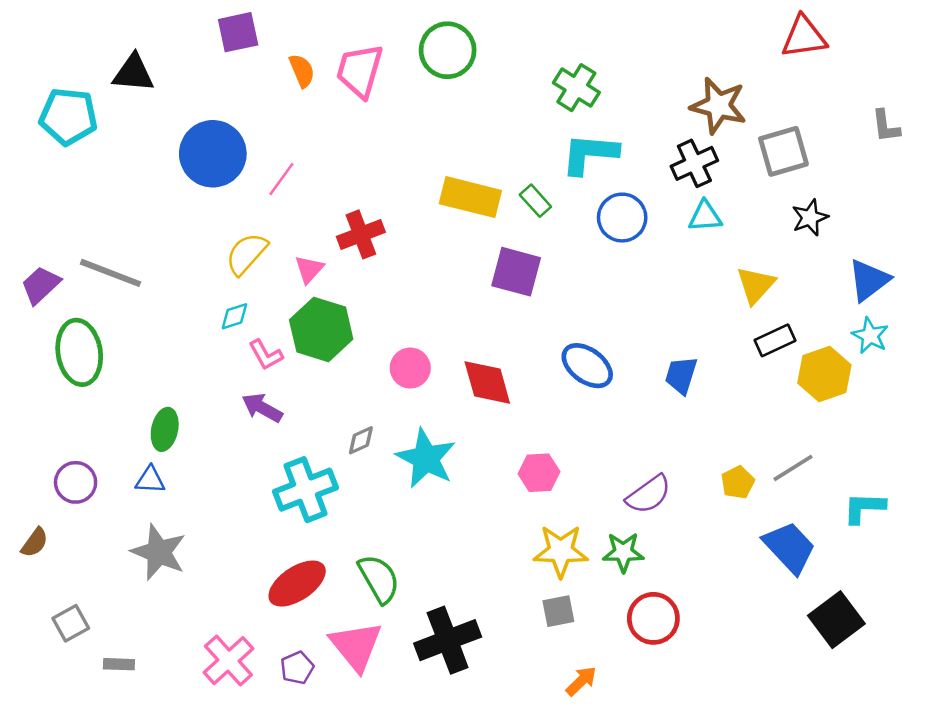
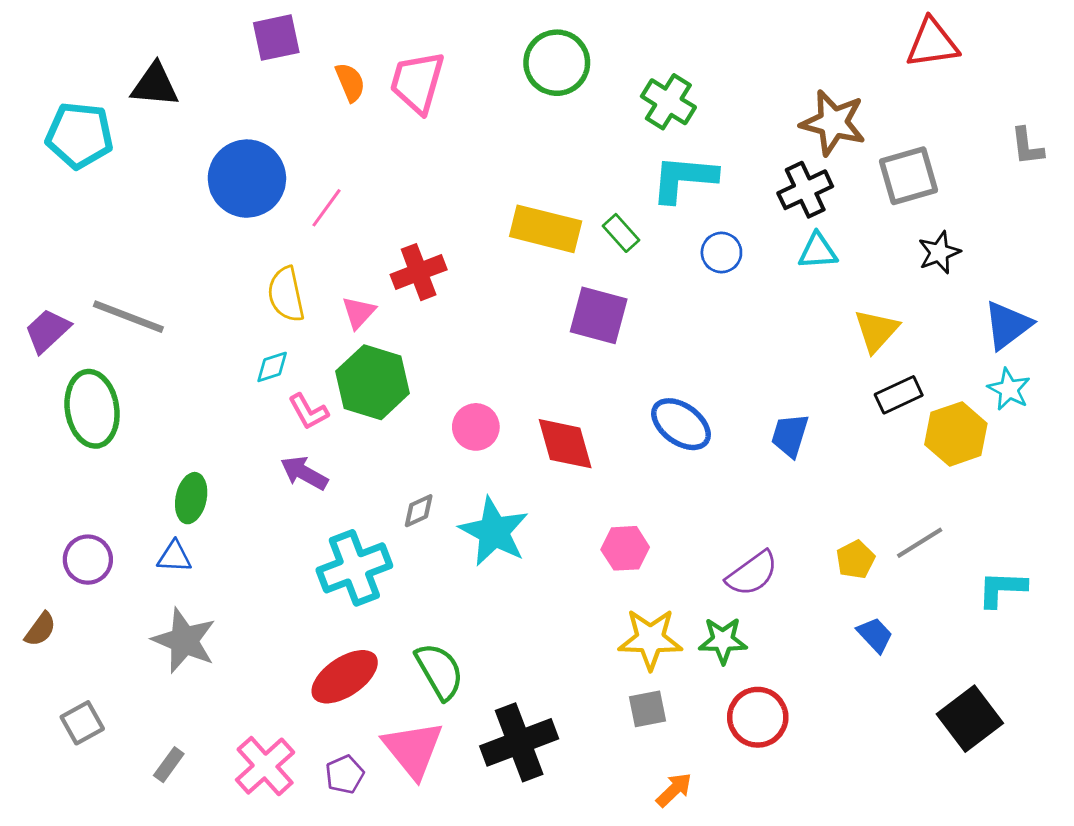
green circle: (448, 50) -> (557, 63), moved
blue circle: (622, 218) -> (721, 252), size x0.7
yellow semicircle: (247, 254) -> (286, 294), turned -54
blue trapezoid: (789, 547) -> (875, 635), moved, size x0.6
gray rectangle: (119, 664) -> (169, 765), moved, turned -56

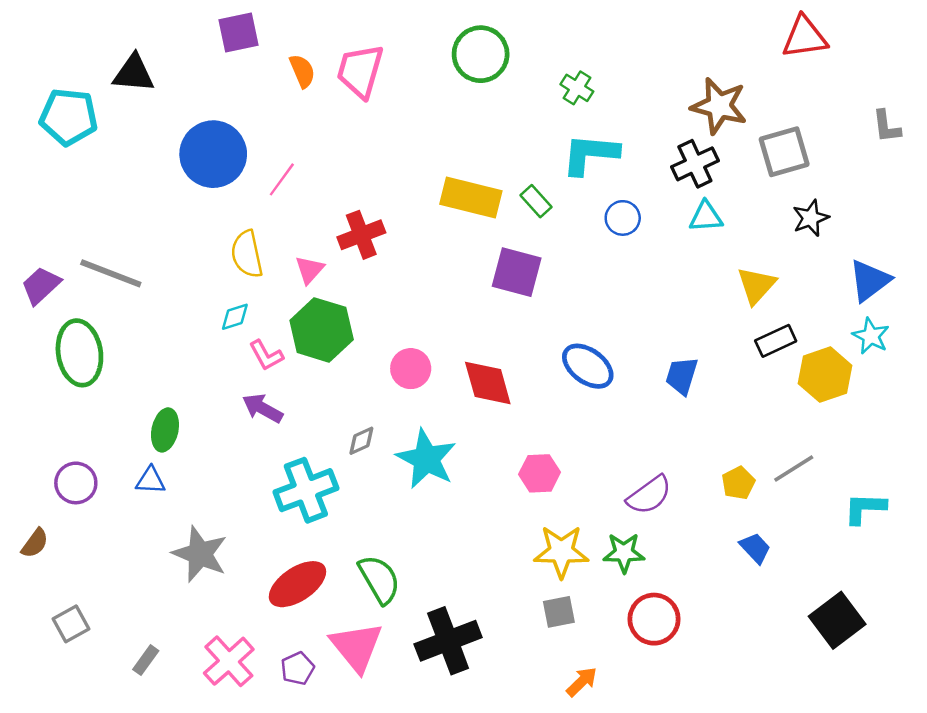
green cross: (668, 102) -> (577, 88), size x0.7
gray star: (184, 640) -> (200, 554), moved

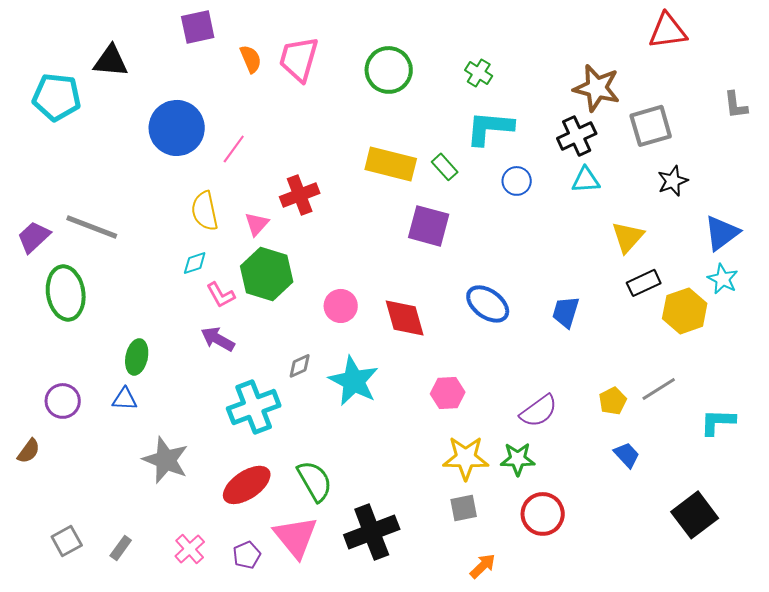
green circle: (481, 54) -> (389, 70), moved
gray square: (71, 624) -> (67, 541), moved
pink cross: (229, 661) -> (190, 549), size x0.7

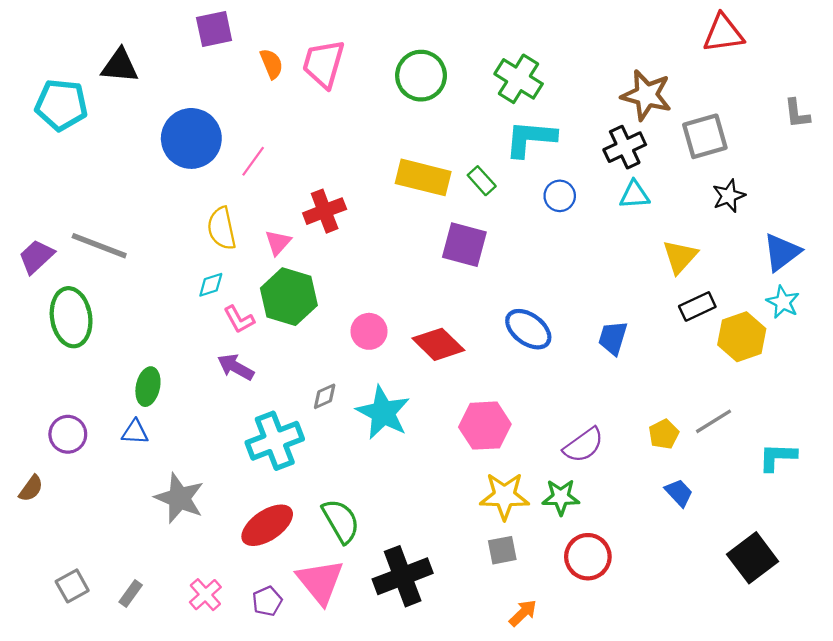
green cross: (479, 73) -> (519, 79), size x1.6
red diamond: (405, 318) -> (438, 344), turned -30
pink hexagon: (448, 393) -> (485, 426), size x1.4

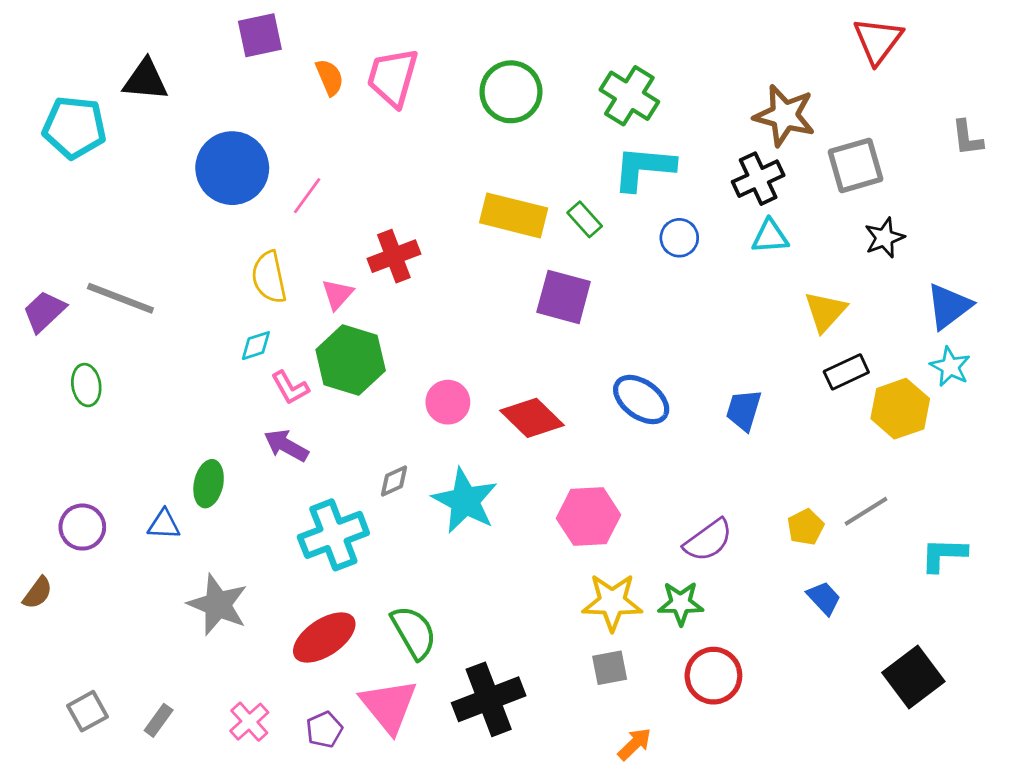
red triangle: (723, 33) -> (878, 41), turned -45
green ellipse: (71, 317) -> (86, 385), size x0.6
green ellipse: (148, 387) -> (209, 484), moved

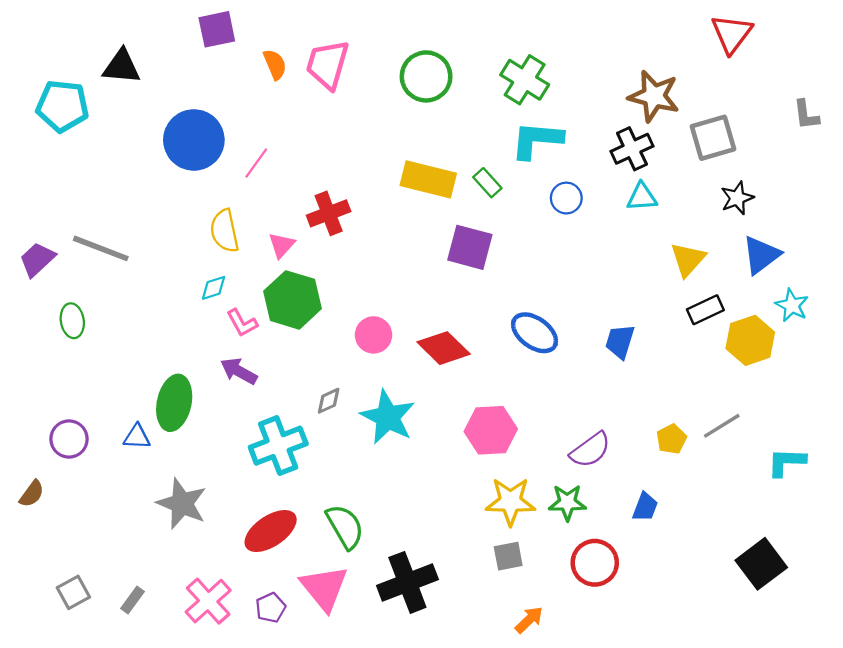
blue triangle: (949, 306) -> (761, 255), moved
green ellipse: (209, 484) -> (174, 403), size x1.4
blue trapezoid: (824, 598) -> (645, 507), moved, turned 64
pink cross: (249, 722) -> (208, 601), size x1.4

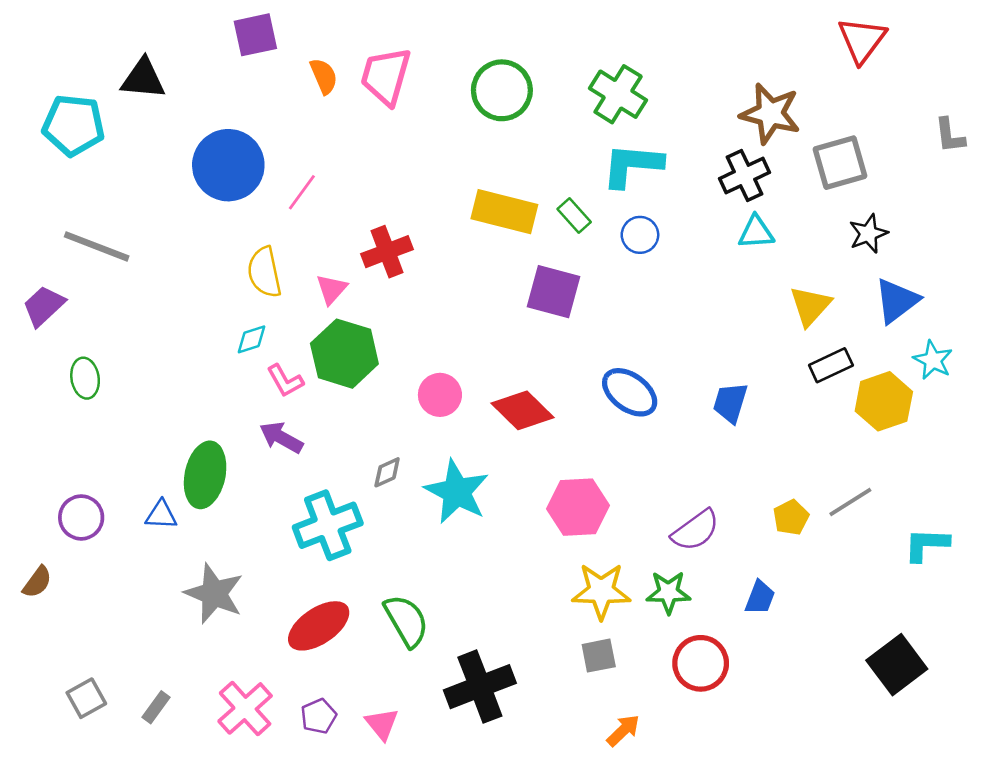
blue circle: (566, 198) -> (640, 235), moved
gray line: (101, 248) -> (97, 246), moved
pink triangle: (324, 588) -> (382, 724), moved, size x0.6

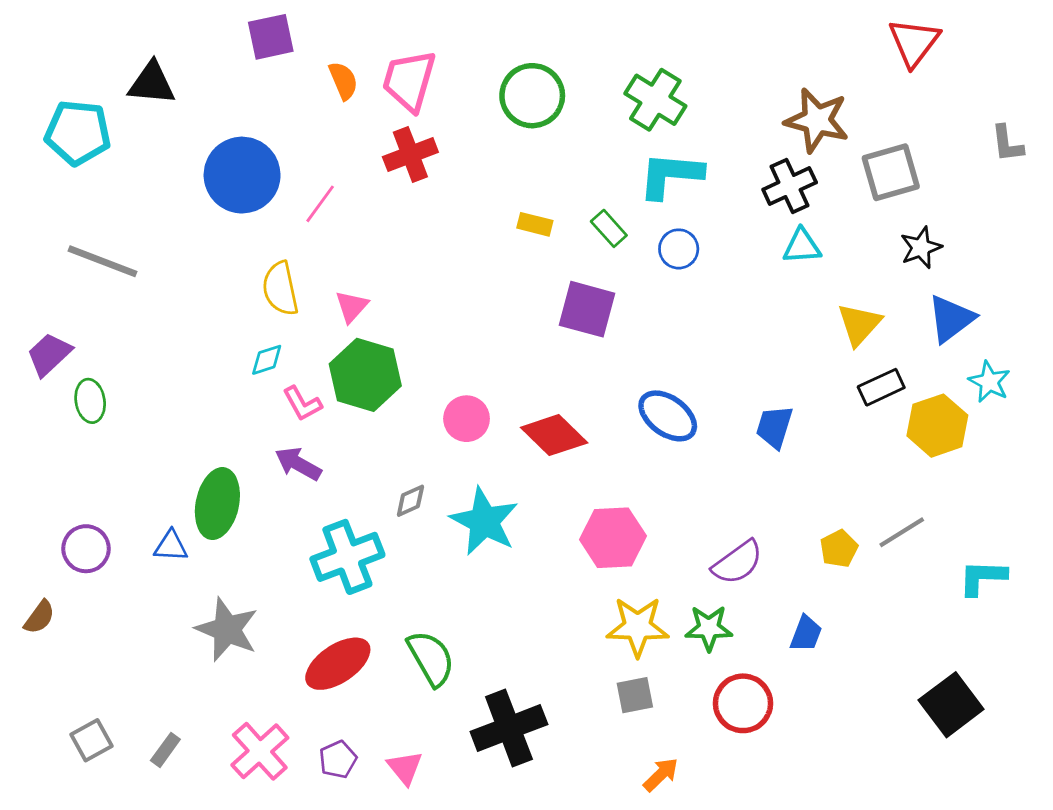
yellow rectangle: (504, 212) -> (535, 224), size x0.5
red cross: (387, 252) -> (410, 155), moved
purple trapezoid: (44, 306) -> (49, 354), moved

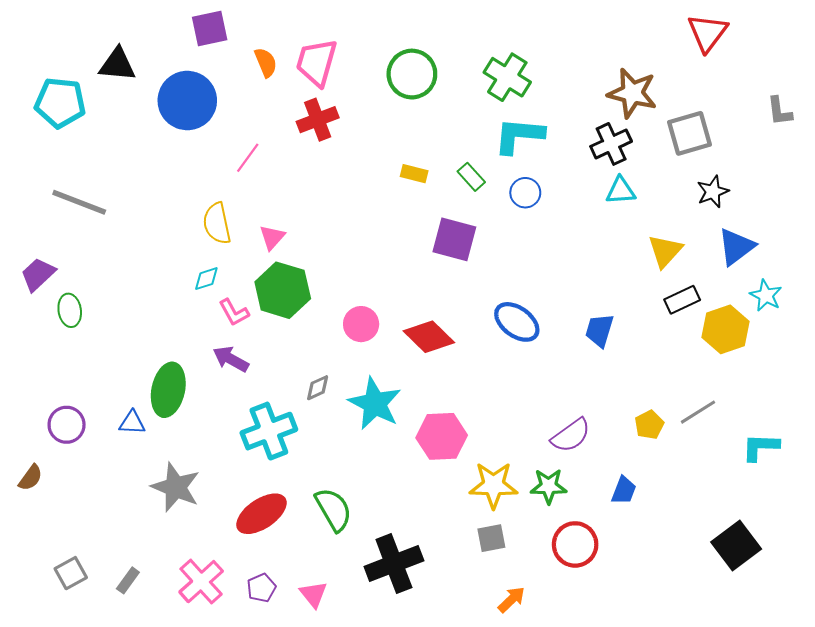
blue circle: (242, 175) -> (187, 101), moved
pink hexagon: (613, 538) -> (442, 436), moved

